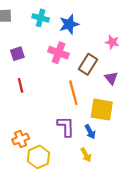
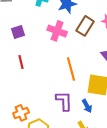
brown rectangle: (88, 64) -> (85, 26), moved

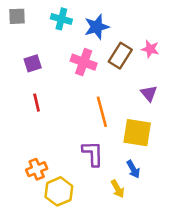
blue arrow: (87, 106) -> (133, 169), moved

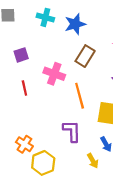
brown rectangle: (120, 56) -> (85, 56), moved
pink cross: (84, 62) -> (54, 74), moved
orange cross: (37, 169) -> (24, 144), turned -35

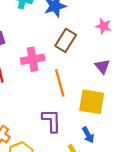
pink cross: (54, 74) -> (33, 59), turned -30

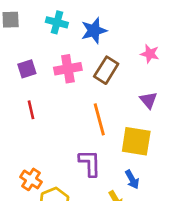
pink cross: (33, 59) -> (68, 69), moved

